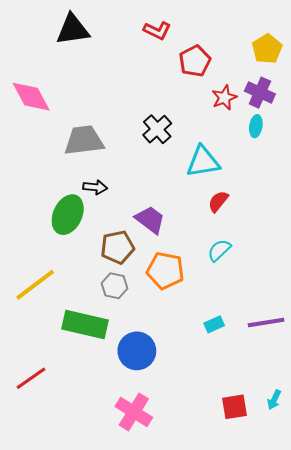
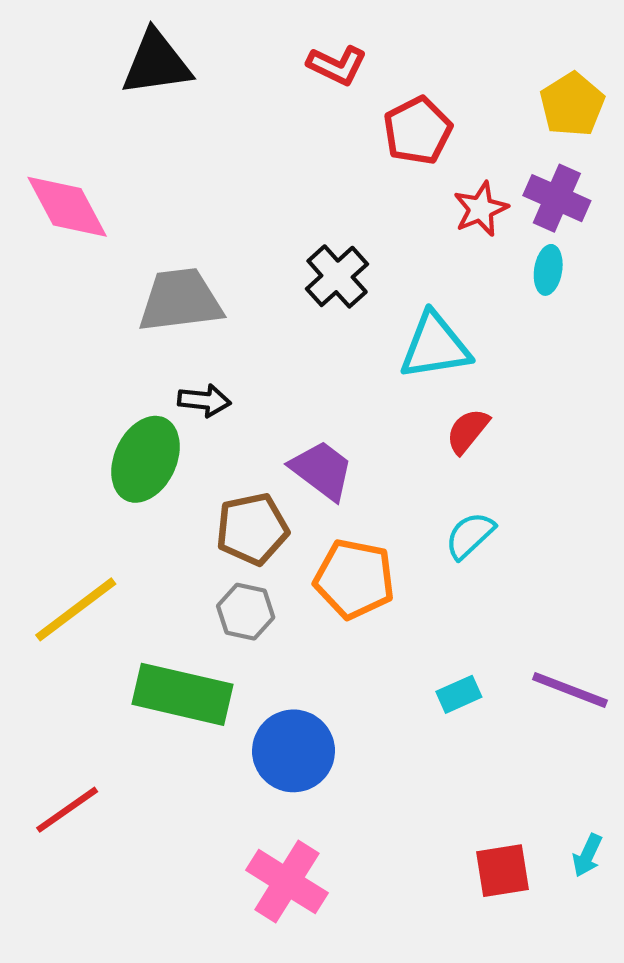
purple line: (266, 322) -> (570, 690), turned 30

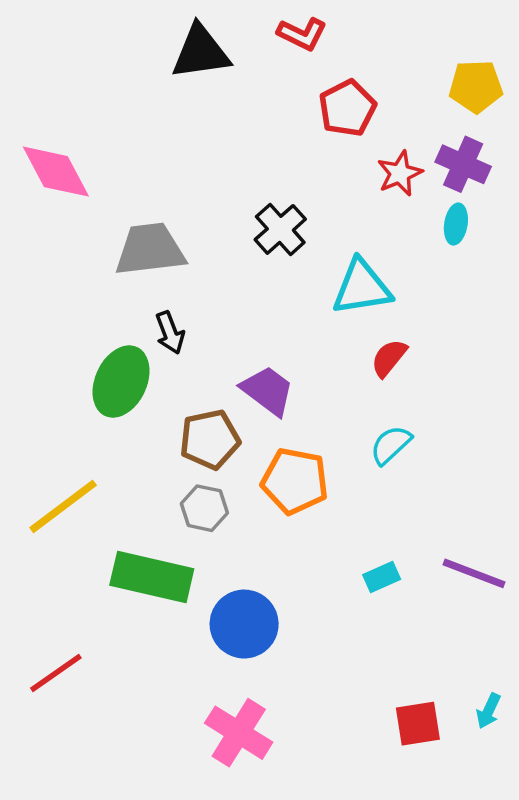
black triangle: (156, 63) -> (201, 52), moved
red L-shape: (337, 65) -> (302, 34), moved
yellow pentagon: (572, 104) -> (476, 86), turned 30
black arrow: (204, 400) -> (170, 333), turned 63

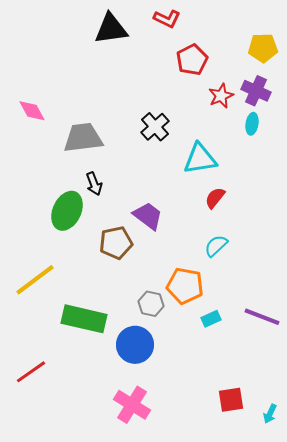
pink diamond: (56, 172) -> (32, 111), moved, size x0.7
orange pentagon: (295, 481) -> (185, 286), moved
gray hexagon: (204, 508) -> (151, 304), moved
cyan arrow: (488, 711) -> (270, 414), moved

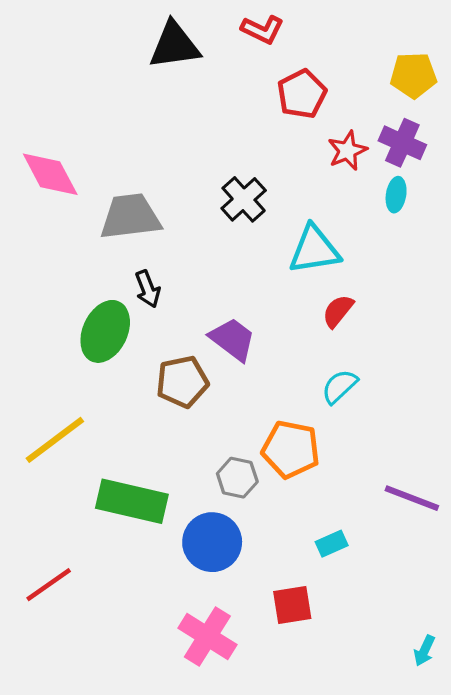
pink diamond: (32, 111) -> (50, 174), size x1.4
cyan rectangle: (211, 319) -> (332, 544), moved
red square: (231, 400) -> (292, 605), moved

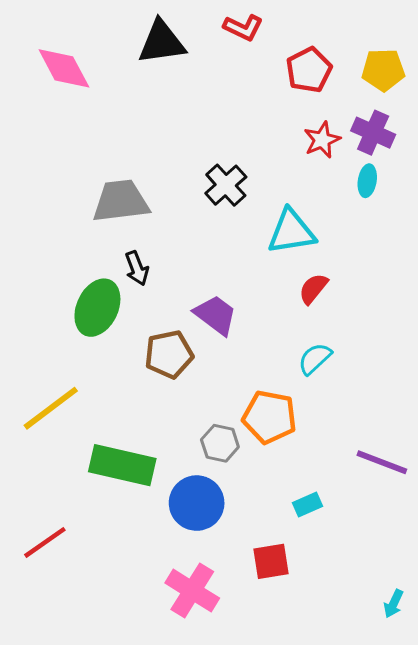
red pentagon: (302, 94) -> (309, 70), moved
pink diamond: (50, 174) -> (64, 68), moved

